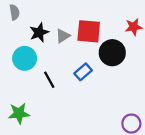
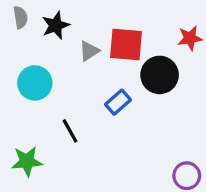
black star: (39, 32) -> (56, 25), moved
black line: (49, 80) -> (70, 131), moved

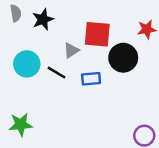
gray triangle: (89, 51) -> (71, 50), moved
blue rectangle: (118, 102) -> (91, 79), turned 36
black line: (70, 131) -> (56, 73), moved, turned -30

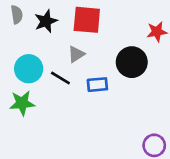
red square: (97, 34) -> (87, 20), moved
green star: (21, 124) -> (22, 103), moved

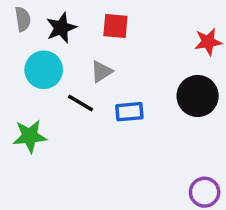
red square: (87, 20) -> (115, 26), size x0.7
black circle: (132, 62) -> (198, 96), moved
cyan circle: (29, 69) -> (44, 70), moved

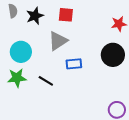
cyan circle: (44, 70) -> (21, 52), moved
gray triangle: (101, 71) -> (58, 41), size x1.5
black line: (80, 103) -> (46, 81), moved

